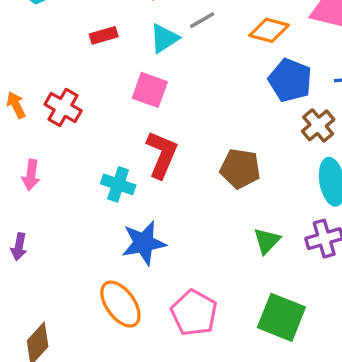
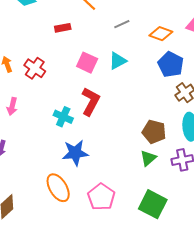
cyan triangle: (164, 38) -> (118, 61), moved
brown pentagon: (240, 169) -> (154, 132), moved

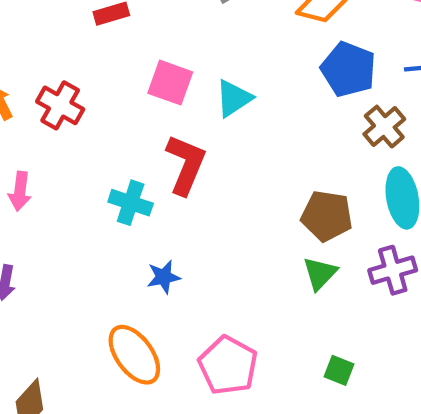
cyan triangle: (118, 61) -> (234, 98), moved
blue star: (75, 153) -> (164, 277), size x0.6
green square: (153, 204) -> (339, 370), size x0.5

